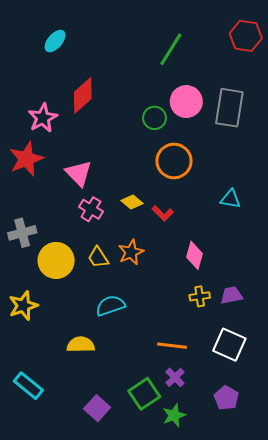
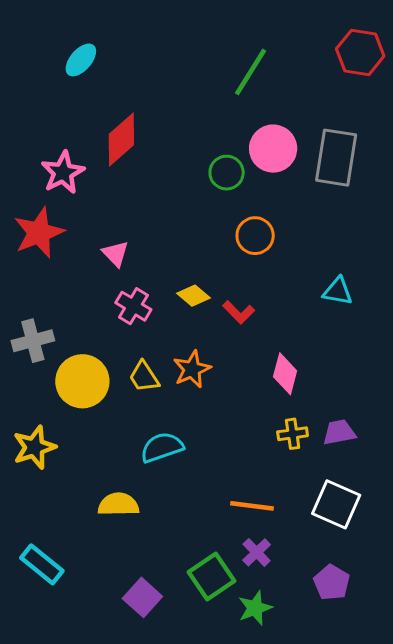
orange circle: (174, 161) -> (255, 236), size x0.7
pink triangle: (79, 173) -> (115, 254), size x0.7

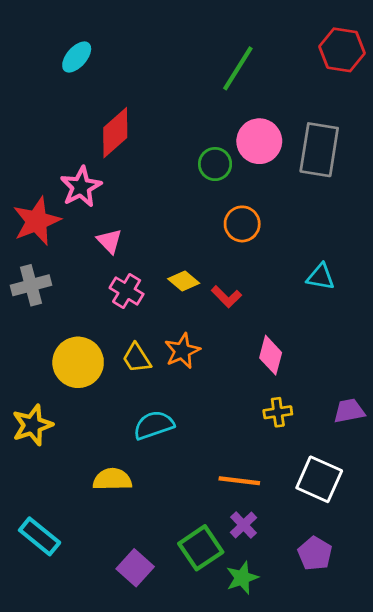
pink star: (63, 173) -> (81, 187), moved
gray cross: (33, 341) -> (31, 285), moved
purple trapezoid: (339, 432) -> (349, 411), moved

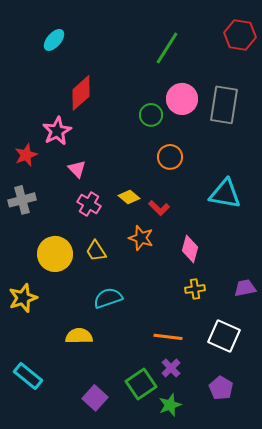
red star: (37, 221) -> (26, 155), size x0.7
cyan triangle: (321, 277) -> (225, 194), size x1.6
orange star: (182, 351) -> (141, 238), moved, turned -30

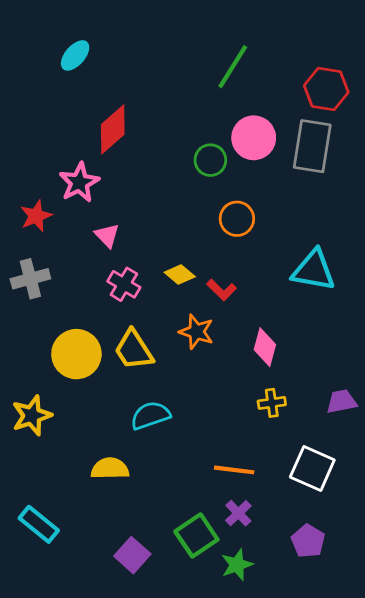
red hexagon: (240, 35) -> (326, 89), moved
yellow trapezoid: (96, 251) -> (134, 350), size x1.4

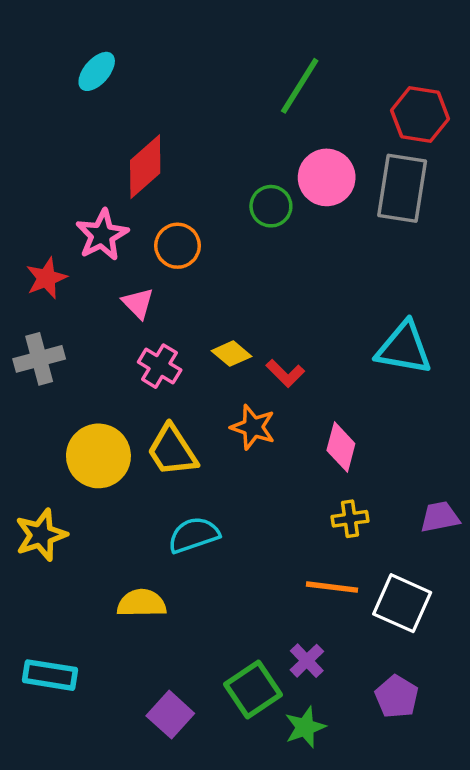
orange circle: (237, 219) -> (178, 246), moved
orange line: (234, 470) -> (332, 587), moved
cyan rectangle: (39, 524) -> (50, 675), turned -30

